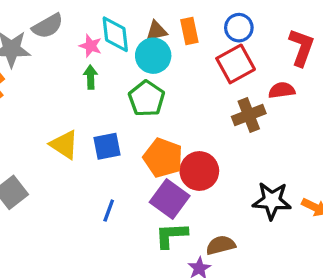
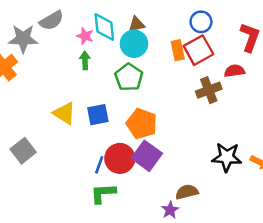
orange rectangle: (189, 31) -> (178, 50), moved
red circle: (199, 171) -> (120, 158), moved
green L-shape: (171, 235) -> (103, 193), moved

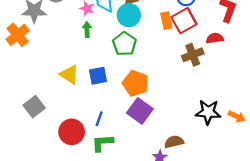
red circle: (120, 158) -> (72, 132), moved

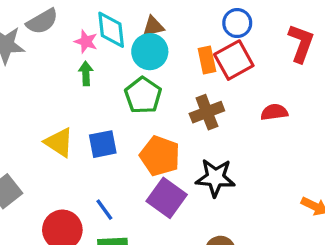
red semicircle: (215, 38) -> (274, 112), moved
brown cross: (193, 55) -> (207, 112), moved
black star: (208, 112) -> (215, 178), moved
blue line: (99, 119) -> (104, 210), turned -56

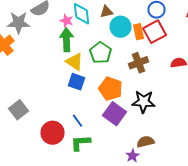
cyan circle: (150, 52) -> (120, 27), moved
green arrow: (86, 73) -> (66, 40), size x1.6
yellow triangle: (59, 142) -> (74, 62), moved
blue square: (103, 144) -> (76, 82), turned 30

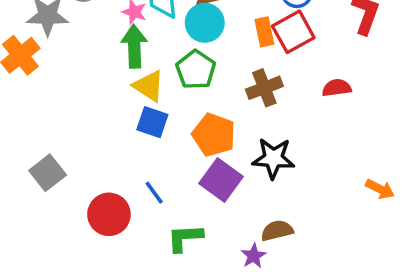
cyan circle: (120, 27) -> (205, 23), moved
green L-shape: (80, 143) -> (185, 238), moved

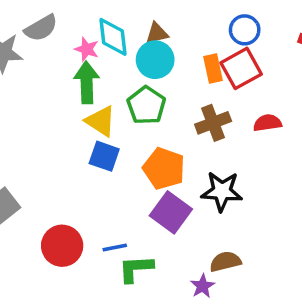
red semicircle: (337, 88) -> (267, 123), moved
blue line: (154, 193) -> (115, 247), moved, turned -65

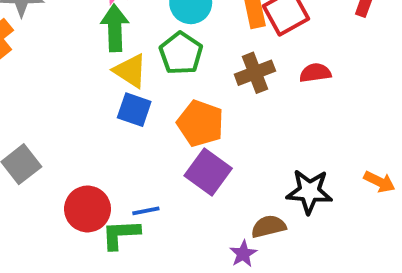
black star: (222, 191) -> (309, 191), moved
green L-shape: (136, 269) -> (121, 234), moved

